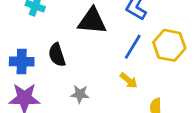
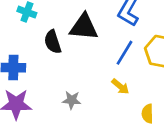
black semicircle: (57, 55) -> (53, 42), moved

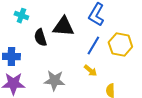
gray star: (72, 100) -> (54, 81), size x1.5

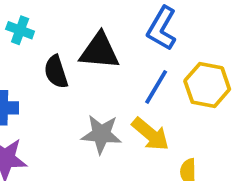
yellow arrow: (90, 71) -> (150, 134), size x1.5
gray star: (54, 81) -> (101, 134), moved

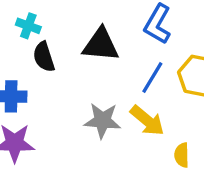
black semicircle: (56, 72) -> (44, 57), moved

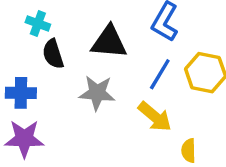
gray star: (102, 121) -> (97, 93), moved

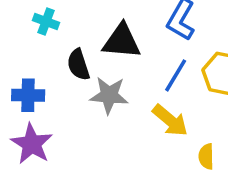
black semicircle: (53, 54) -> (78, 65), moved
purple star: (24, 139) -> (32, 144), turned 30

